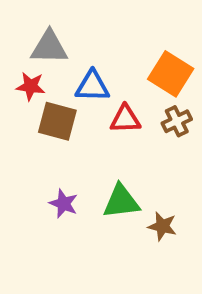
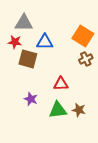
red triangle: (125, 119) -> (61, 84), moved
green triangle: (121, 202) -> (58, 110), moved

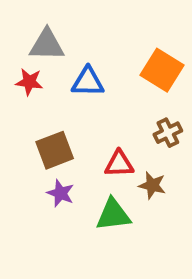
brown square: (28, 59) -> (55, 150), moved, turned -36
brown cross: (86, 59) -> (168, 133), moved
brown star: (79, 110) -> (152, 185), moved

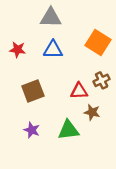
gray triangle: (47, 45) -> (51, 18), moved
red triangle: (119, 164) -> (79, 91), moved
purple star: (60, 193) -> (32, 130), moved

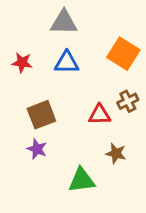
brown star: (92, 112) -> (116, 153), moved
purple star: (32, 130) -> (37, 149), moved
green triangle: (68, 130) -> (82, 180), moved

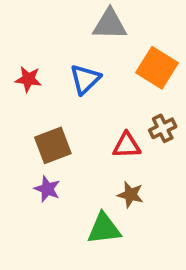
gray triangle: (64, 22) -> (110, 24), moved
blue triangle: (67, 63) -> (85, 79), turned -45
brown star: (116, 153) -> (130, 195), moved

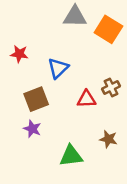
orange square: (157, 68) -> (108, 29), moved
blue triangle: (85, 79) -> (58, 68), moved
brown star: (130, 195) -> (108, 139), moved

